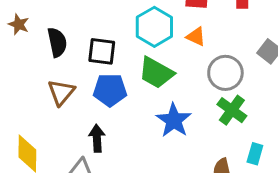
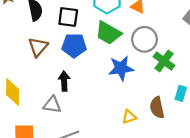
gray circle: (225, 73) -> (144, 39), moved
blue star: (174, 120) -> (121, 68), turned 30

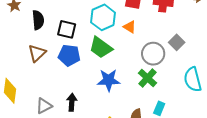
gray circle: (144, 39) -> (153, 54), moved
black arrow: (64, 81) -> (72, 102), moved
gray triangle: (52, 105) -> (44, 106), turned -42

